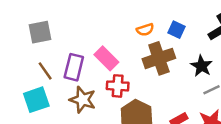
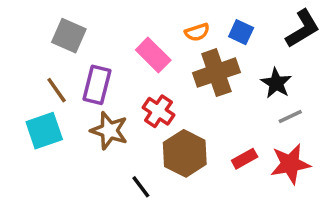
gray square: (40, 32) -> (69, 36), moved, turned 35
pink rectangle: (106, 58) -> (153, 55), moved
red cross: (118, 86) -> (158, 111), turned 30

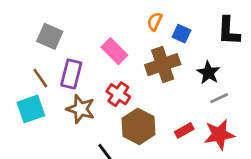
black L-shape: (303, 29) -> (229, 31), turned 124
orange semicircle: (197, 32) -> (155, 22), moved, turned 132

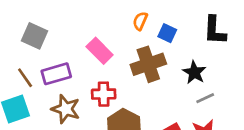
purple rectangle: (71, 74) -> (56, 74), turned 60
red cross: (118, 94) -> (104, 94), turned -35

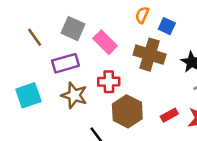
gray square: (35, 36) -> (73, 29), moved
brown cross: (148, 64) -> (150, 55), turned 36
brown line: (25, 78) -> (35, 37), moved

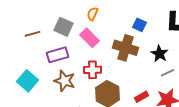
orange semicircle: (142, 15) -> (92, 14), moved
brown line: (35, 37) -> (32, 34), turned -70
cyan square: (28, 95) -> (28, 81), turned -30

